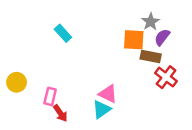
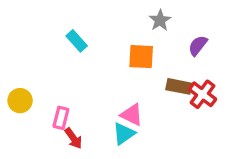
gray star: (151, 22) -> (160, 20), moved
orange square: (134, 40) -> (141, 57), moved
brown rectangle: (151, 56) -> (179, 86), moved

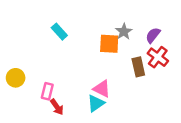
gray star: (160, 20) -> (124, 32), moved
brown rectangle: (179, 86) -> (138, 67), turned 66
red cross: (202, 94) -> (158, 57), moved

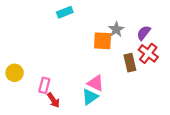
cyan rectangle: (59, 32) -> (65, 12), moved, turned -70

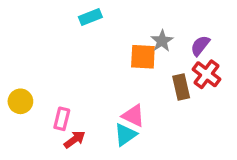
red arrow: (53, 100) -> (75, 139), turned -91

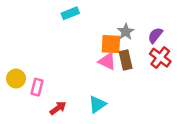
brown rectangle: (181, 87) -> (126, 60), moved
pink triangle: (133, 116) -> (107, 61), moved
pink rectangle: (62, 119) -> (37, 87), moved

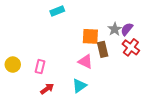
gray star: (126, 32) -> (115, 29), moved
pink triangle: (107, 61) -> (85, 61), moved
pink rectangle: (37, 87) -> (40, 67), moved

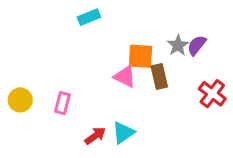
red cross: (131, 47) -> (212, 94), moved
pink triangle: (85, 61) -> (125, 77), moved
red arrow: (47, 89) -> (95, 136), moved

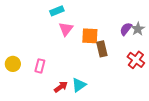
gray star: (178, 45) -> (138, 29), moved
pink triangle: (125, 77) -> (66, 29), moved, turned 42

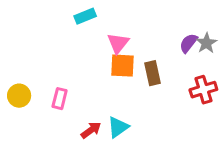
pink triangle: (66, 29) -> (118, 43), moved
orange square: (90, 36) -> (123, 66), moved
red cross: (136, 60) -> (203, 90), turned 36

